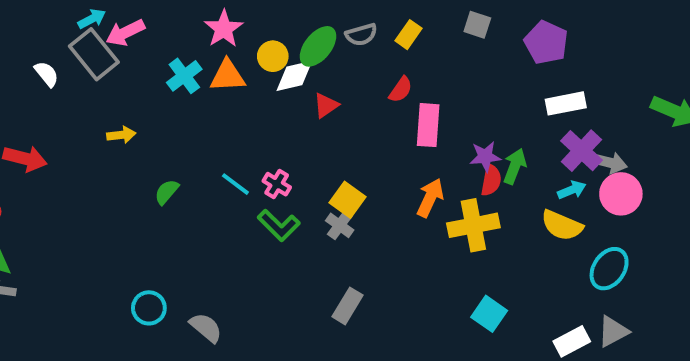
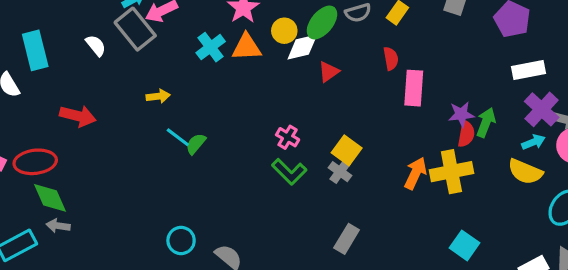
red semicircle: (401, 90) -> (391, 59), turned -45
cyan line: (235, 184) -> (178, 137), moved
orange arrow: (430, 198) -> (415, 173), moved

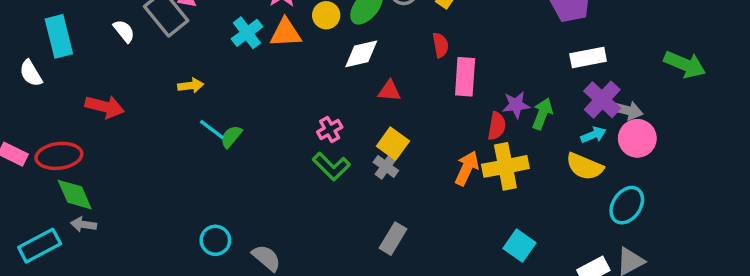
white diamond: (302, 47) -> (361, 54), moved
red triangle: (329, 72) -> (389, 91), moved, turned 40
red semicircle: (466, 134) -> (497, 126), moved
pink cross: (288, 137) -> (330, 130), turned 30

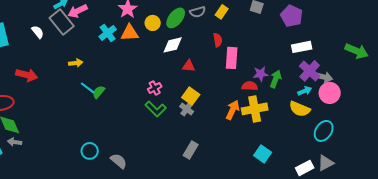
red semicircle: (497, 126) -> (250, 86), turned -98

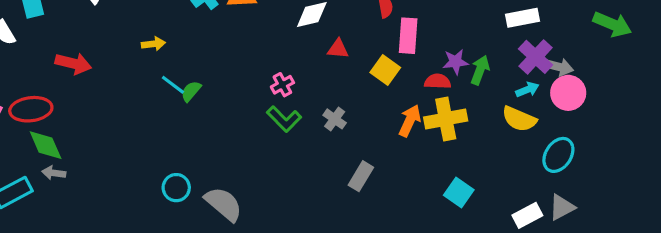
yellow square: (191, 96) -> (385, 70), moved
gray rectangle: (191, 150) -> (361, 176), moved
gray semicircle: (119, 161) -> (224, 204), size x1.4

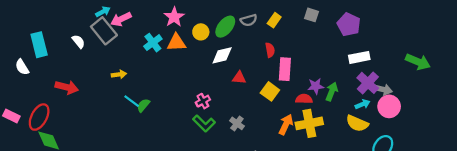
red ellipse: (31, 109) -> (39, 117), turned -55

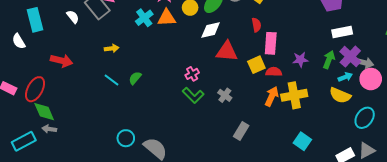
red triangle: (239, 78) -> (227, 51), size x1.6
yellow square: (270, 91) -> (256, 65), turned 30
green arrow: (332, 91) -> (329, 60), moved
red semicircle: (304, 99) -> (274, 72), moved
cyan line: (132, 101) -> (112, 80), moved

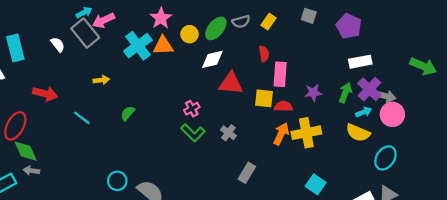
cyan cross: (144, 18) -> (138, 46), size x1.4
yellow square: (256, 65) -> (264, 98), turned 30
cyan line: (112, 80) -> (82, 118), moved

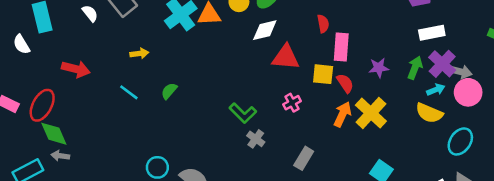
red semicircle: (283, 106) -> (345, 83), turned 54
pink cross: (192, 109) -> (292, 103), moved
cyan line: (82, 118) -> (129, 92), moved
gray cross: (228, 133) -> (256, 139), moved
yellow cross: (306, 133) -> (371, 113), turned -36

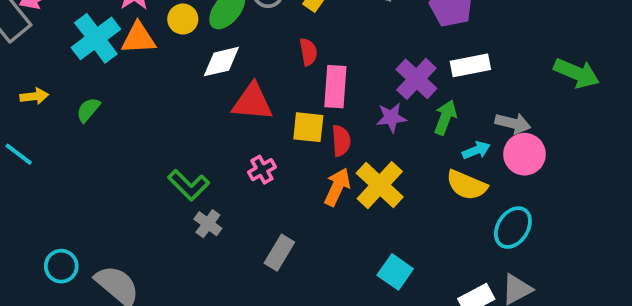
purple cross: (442, 64) -> (416, 79), moved
red semicircle: (345, 83) -> (341, 141), turned 30
green semicircle: (169, 91) -> (88, 110), moved

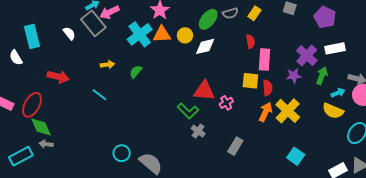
yellow circle: (183, 19) -> (185, 35), moved
red triangle: (252, 102) -> (204, 91), moved

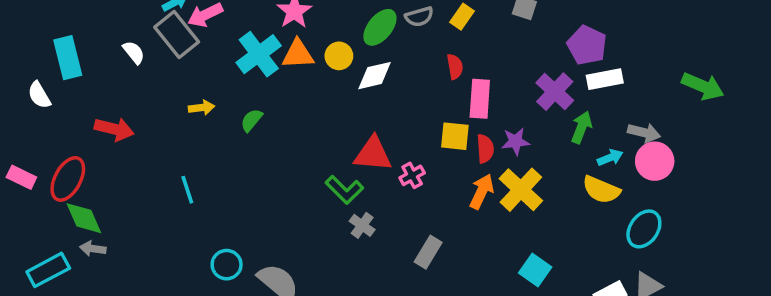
purple pentagon: (325, 17) -> (587, 45), moved
purple star: (294, 76) -> (516, 142), moved
cyan line: (99, 95) -> (187, 190), moved, turned 35

